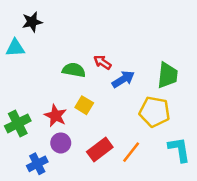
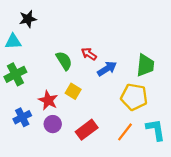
green semicircle: (74, 70) -> (64, 61), turned 48
green cross: (18, 123) -> (15, 74), moved
orange line: (131, 152) -> (125, 132), moved
blue cross: (37, 164) -> (22, 117), moved

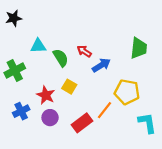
black star: (28, 19) -> (14, 18), moved
cyan triangle: (13, 42) -> (38, 46), moved
green trapezoid: (145, 65) -> (139, 48), moved
orange line: (125, 132) -> (105, 110), moved

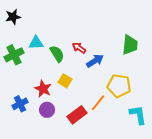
green cross: (15, 71) -> (14, 55), moved

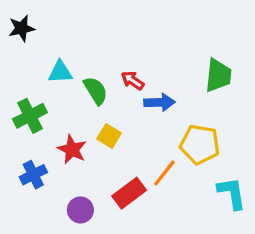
green cross: (14, 55) -> (30, 116), moved
blue arrow: (95, 61) -> (159, 102), turned 30
purple circle: (47, 110) -> (80, 210), moved

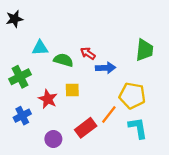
green semicircle: (96, 91) -> (63, 60), turned -42
yellow square: (109, 136) -> (72, 90), turned -32
cyan L-shape: (232, 193) -> (138, 128), moved

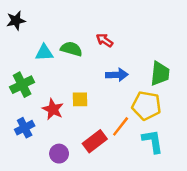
green trapezoid: (145, 50) -> (160, 74), moved
red arrow: (88, 53) -> (105, 40), moved
green semicircle: (63, 60) -> (71, 49), moved

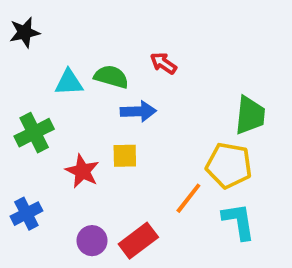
blue arrow: (117, 75) -> (138, 111), moved
blue cross: (25, 128) -> (26, 214), moved
red rectangle: (95, 141) -> (138, 241), moved

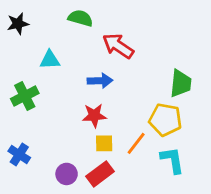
red arrow: (163, 63) -> (118, 46), size x1.6
green semicircle: (111, 77) -> (80, 18), moved
yellow square: (125, 156) -> (104, 143), moved
red star: (82, 171) -> (94, 115), moved, turned -30
blue cross: (26, 214) -> (19, 154), turned -30

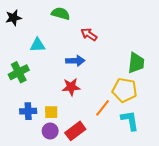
red arrow: (118, 46) -> (89, 34), size x0.7
yellow square: (104, 143) -> (51, 112), moved
blue cross: (19, 154) -> (28, 111), moved, turned -35

